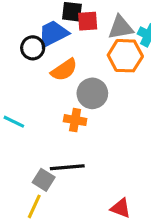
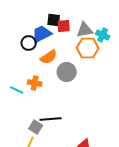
orange cross: (75, 120) -> (35, 83), moved

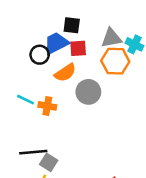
red square: (64, 26) -> (78, 48), moved
cyan line: (17, 90) -> (26, 100), moved
black line: (51, 119) -> (33, 152), moved

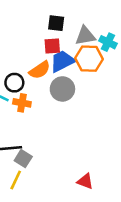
black square: (72, 25) -> (56, 23), moved
blue trapezoid: (56, 43) -> (62, 61), moved
black circle: (40, 55) -> (14, 83), moved

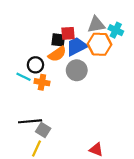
black square: (56, 23) -> (58, 40), moved

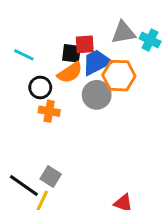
orange hexagon: (100, 44) -> (119, 76), moved
cyan line: (24, 77) -> (24, 55), moved
black line: (30, 121) -> (24, 185), moved, turned 40

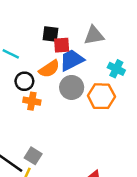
cyan cross: (150, 40) -> (116, 69), moved
black square: (71, 53) -> (50, 34), moved
orange hexagon: (119, 76) -> (101, 96), moved

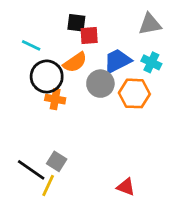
gray triangle: (94, 35) -> (150, 24), moved
blue trapezoid: (72, 60) -> (117, 61), moved
black circle: (24, 81) -> (47, 76), size x1.5

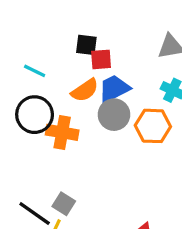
blue trapezoid: (117, 61) -> (114, 89), moved
black circle: (47, 76) -> (35, 115), moved
orange cross: (55, 99) -> (62, 132), size x1.4

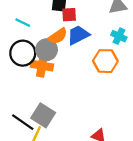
gray circle: (114, 115) -> (47, 50), moved
gray square: (64, 204) -> (43, 115), size x1.5

